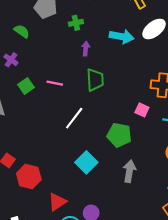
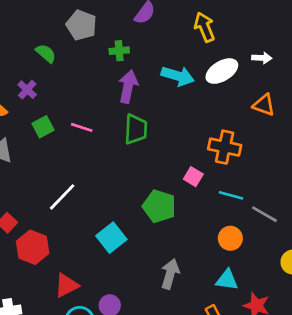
purple arrow: (86, 49) -> (128, 87), size x1.6
white line: (74, 118) -> (62, 197), moved
gray arrow: (129, 171) -> (170, 274), moved

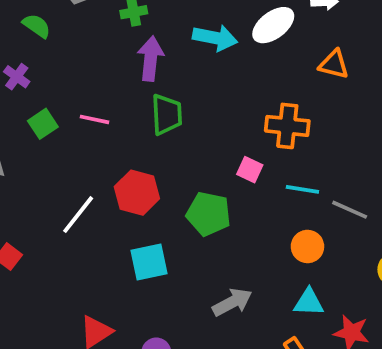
cyan square: (111, 238) -> (149, 262), turned 32
red hexagon: (33, 247) -> (137, 193), moved
gray arrow: (170, 274) -> (232, 302), turned 52

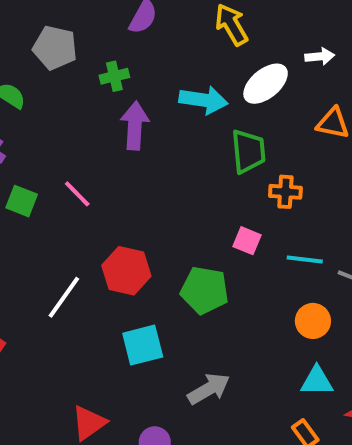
green trapezoid: (167, 114) -> (248, 151), moved
pink line: (95, 119) -> (77, 194), turned 36
green square: (43, 124) -> (22, 201), turned -32
orange cross: (287, 126) -> (285, 192), size x0.7
gray arrow: (232, 302) -> (209, 389), moved

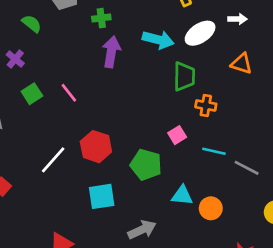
green square: (22, 201) -> (32, 94), turned 30
pink square: (247, 241) -> (177, 135), turned 30
orange circle: (313, 321) -> (211, 208), moved
cyan triangle: (317, 381) -> (182, 196), moved

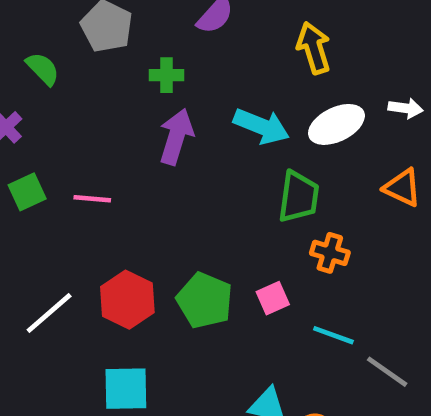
pink line: (69, 93) -> (92, 199), turned -54
green pentagon: (146, 165) -> (205, 300), moved

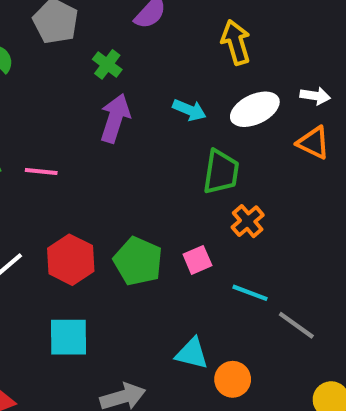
green cross: (167, 75) -> (107, 64), turned 36
cyan arrow: (261, 126) -> (189, 110), size x0.7
orange triangle: (402, 188) -> (313, 143), moved
orange cross: (330, 253) -> (248, 221), turned 32

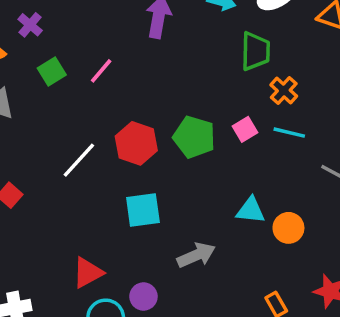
pink line: (41, 171) -> (101, 71), turned -48
cyan line: (250, 293) -> (289, 133), moved

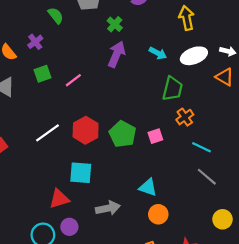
cyan line: (289, 133) -> (201, 147), moved
orange circle: (288, 228) -> (158, 214), moved
red triangle: (88, 273) -> (59, 199), moved

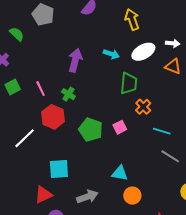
green cross: (115, 24) -> (68, 94), moved
pink line: (73, 80) -> (41, 89), turned -70
red hexagon: (86, 130) -> (53, 117), moved

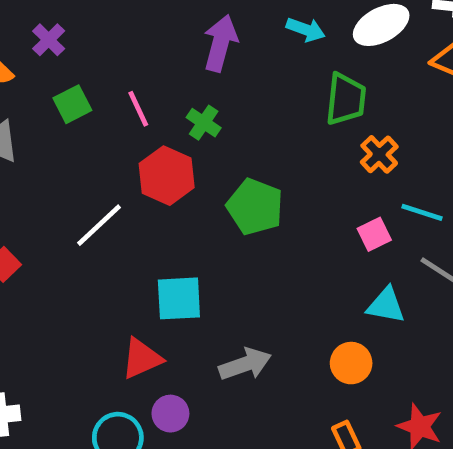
pink square: (120, 127) -> (374, 234), moved
cyan triangle: (120, 173) -> (386, 305), moved

